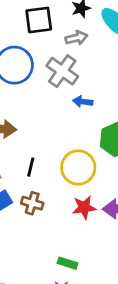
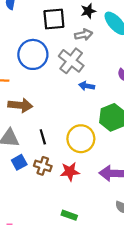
black line: (31, 167) -> (43, 137), turned -32
red star: (84, 207) -> (70, 172), moved

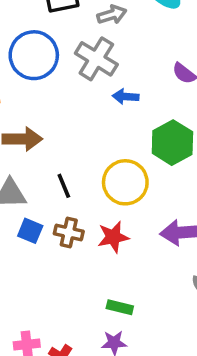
blue square: (19, 162) -> (30, 231), turned -32

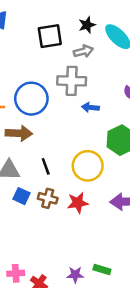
blue circle: (34, 55) -> (31, 99), moved
gray cross: (96, 59) -> (72, 81), turned -32
green rectangle: (120, 307) -> (102, 270), moved

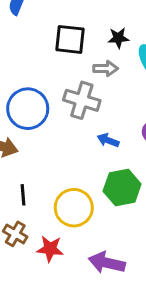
blue arrow: (90, 107) -> (108, 140), moved

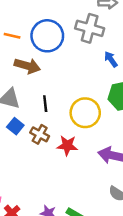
blue arrow: (108, 140) -> (111, 59), turned 35

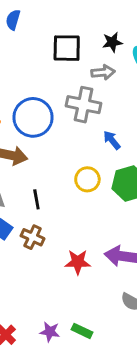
yellow circle: (85, 113) -> (87, 179), moved, size x0.7
red star: (67, 145) -> (78, 262), moved

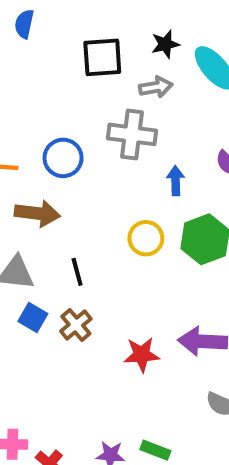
blue circle: (33, 117) -> (63, 158), size x0.7
blue arrow: (112, 140) -> (176, 181), turned 42
brown cross: (33, 237) -> (76, 325), turned 30

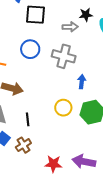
black square: (102, 57) -> (35, 15), moved
gray arrow: (156, 87) -> (70, 27), moved
blue circle: (63, 158) -> (30, 49), moved

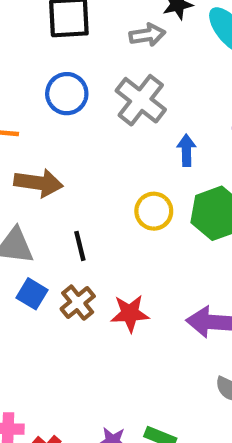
gray cross: (64, 56) -> (141, 100), turned 30
red star: (53, 164) -> (130, 313), moved

